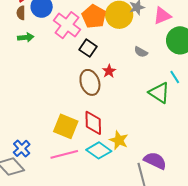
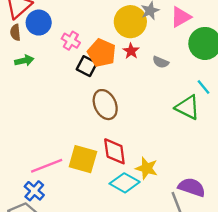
orange pentagon: (94, 16) -> (102, 53), moved
pink cross: (67, 25) -> (71, 41), size x0.6
black square: (88, 48) -> (87, 66), moved
red star: (109, 71) -> (131, 51), moved
pink line: (64, 154) -> (47, 166), moved

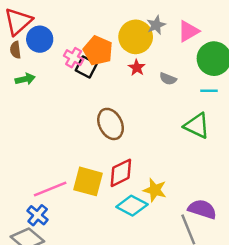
orange pentagon: (102, 53) -> (98, 51), moved
black square: (87, 66) -> (86, 67), moved
cyan line: (204, 87) -> (209, 91), moved, turned -49
red diamond: (114, 151) -> (121, 173), turned 72

